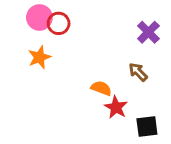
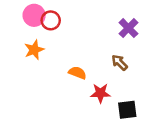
orange semicircle: (101, 88) -> (77, 73), moved
red star: (116, 107) -> (100, 93), turned -30

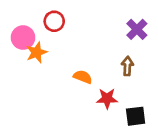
pink circle: (34, 15) -> (23, 38), moved
brown arrow: (120, 62) -> (127, 66), turned 48

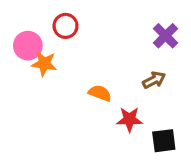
orange star: (37, 52) -> (44, 64), turned 30
brown arrow: (127, 66) -> (154, 80), turned 60

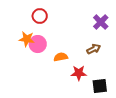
pink circle: (28, 46) -> (38, 44), moved
orange semicircle: (100, 93) -> (61, 57), turned -32

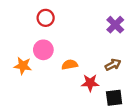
orange star: (27, 39) -> (23, 66), moved
brown arrow: (94, 49) -> (113, 65), moved

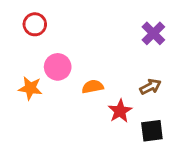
red circle: (46, 18) -> (35, 24), moved
red star: (90, 83) -> (120, 111), turned -30

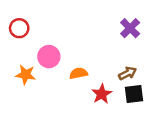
red circle: (35, 24) -> (19, 28), moved
black square: (152, 131) -> (134, 94), moved

